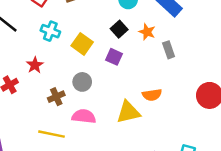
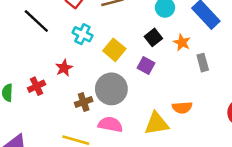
gray circle: (82, 82) -> (111, 89), size x1.6

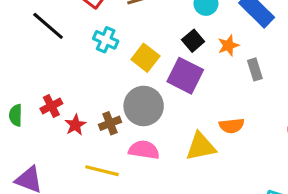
orange star: (182, 42) -> (228, 46), turned 30
purple square: (146, 66) -> (185, 76), size x1.6
red star: (64, 68) -> (75, 125), moved

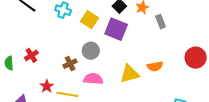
gray circle: (144, 106) -> (91, 51), size x0.7
red star: (75, 125) -> (47, 86), moved
orange semicircle: (232, 126) -> (155, 66), moved

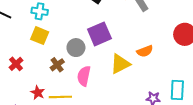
yellow square: (90, 20) -> (40, 36), moved
purple square: (116, 29) -> (99, 34), moved, turned -35
pink semicircle: (93, 79) -> (84, 76), turned -72

